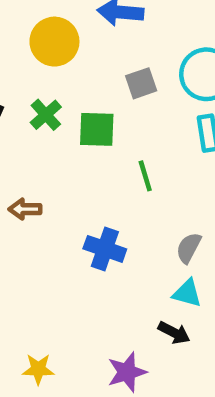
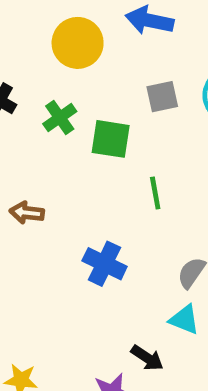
black arrow: (174, 333) -> (147, 358), moved

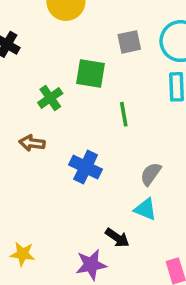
green cross: (60, 118) -> (50, 98), moved
brown arrow: (27, 213) -> (32, 143), moved

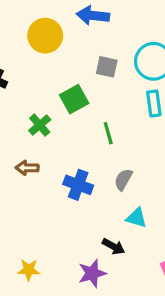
gray square: (129, 42) -> (107, 67), turned 30
green square: (90, 73) -> (74, 99), turned -32
gray semicircle: (151, 174) -> (123, 179), moved

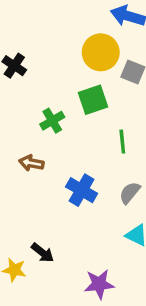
yellow circle: (45, 36) -> (101, 52), moved
black arrow: (114, 246) -> (43, 253), moved
purple star: (92, 273) -> (99, 284), moved

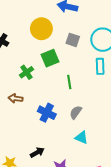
yellow circle: (101, 52) -> (41, 29), moved
black arrow: (43, 253) -> (37, 152), moved, turned -64

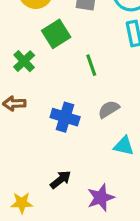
gray semicircle: (76, 112) -> (109, 109), turned 32

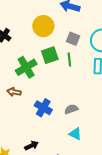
green cross: (24, 61) -> (26, 67), size x1.5
green line: (91, 65) -> (69, 60), moved

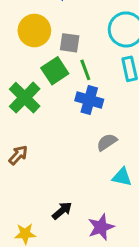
gray square: (73, 39) -> (70, 43), moved
brown arrow: (14, 92) -> (18, 155), moved, turned 136
blue cross: (43, 108) -> (89, 100), moved

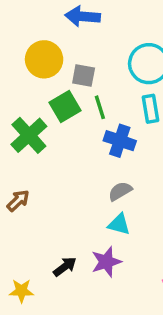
blue cross: (89, 100) -> (120, 141), moved
cyan triangle: (122, 177) -> (119, 224), moved
purple star: (101, 227) -> (106, 262), moved

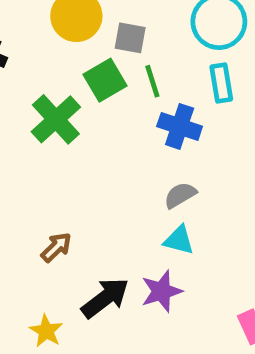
brown arrow: (18, 201) -> (56, 247), moved
black arrow: (65, 267) -> (105, 298), size x1.5
yellow star: (21, 291) -> (46, 331), turned 30

